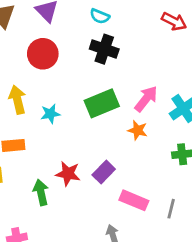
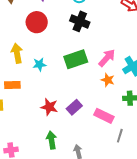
orange star: (138, 130) -> (108, 80), moved
green arrow: (41, 192) -> (52, 140), moved
pink rectangle: (134, 200) -> (104, 116), moved

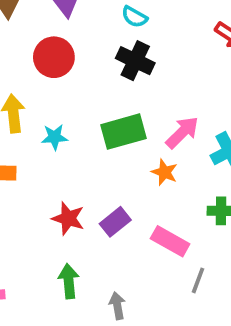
orange star: (108, 80) -> (165, 172), moved

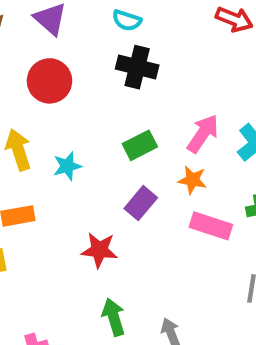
green rectangle: (123, 132) -> (140, 145), size x0.7
purple rectangle: (115, 222) -> (141, 203), moved
pink rectangle: (170, 241) -> (211, 226), moved

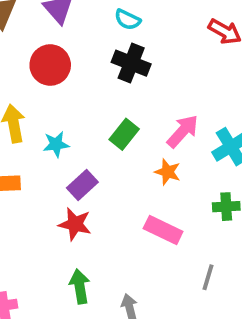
green rectangle: (140, 145) -> (124, 134), turned -32
purple rectangle: (141, 203) -> (82, 185), moved
pink rectangle: (211, 226) -> (163, 230), moved

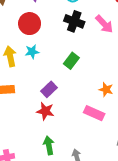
pink arrow: (183, 131) -> (104, 24), moved, turned 96
cyan star: (56, 144) -> (32, 52), moved
orange star: (168, 172) -> (106, 90), moved

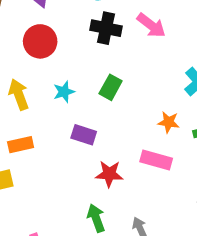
cyan star: (32, 52) -> (64, 92), moved
purple rectangle: (49, 89) -> (84, 135), turned 70
red star: (45, 111) -> (109, 174), moved

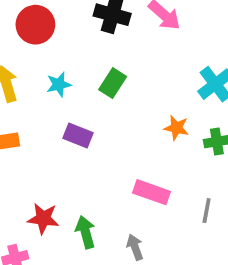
pink rectangle: (156, 160) -> (152, 192), moved
red star: (109, 174) -> (43, 218), moved

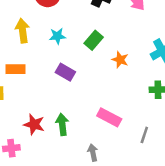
orange star: (176, 128) -> (120, 60), moved
green arrow: (86, 232) -> (62, 124), moved

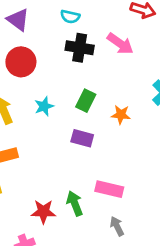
purple rectangle: (65, 72) -> (82, 138), moved
pink rectangle: (109, 117) -> (109, 189), moved

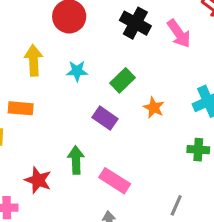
green arrow: (75, 203) -> (76, 160), moved

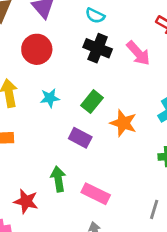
orange star: (154, 108) -> (123, 123), size x1.4

